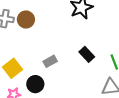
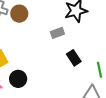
gray rectangle: (50, 61) -> (57, 33), moved

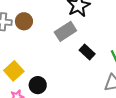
gray rectangle: (57, 33) -> (65, 31), size x1.5

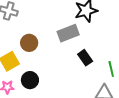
brown circle: (24, 21) -> (29, 43), moved

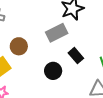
black circle: (30, 80) -> (53, 71), moved

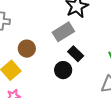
black rectangle: (76, 56) -> (76, 54), moved

